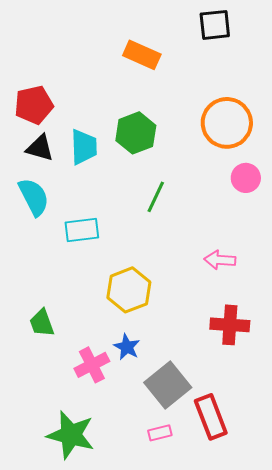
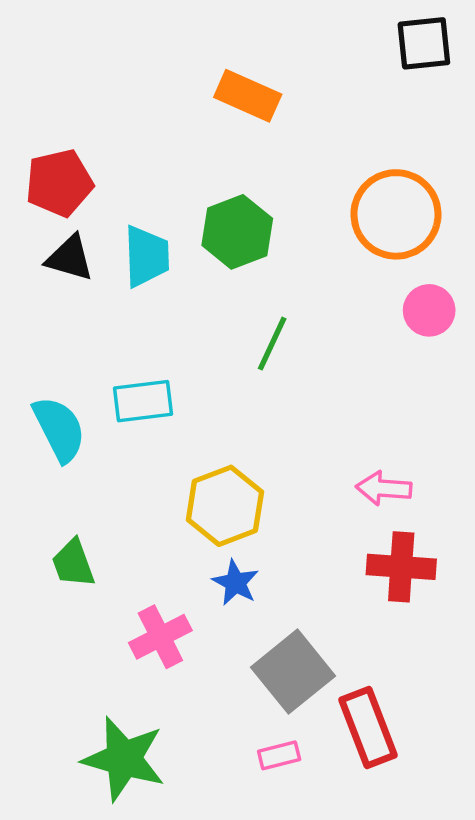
black square: (215, 25) -> (424, 43), moved
cyan semicircle: (34, 197) -> (59, 429), moved
pink arrow: (220, 260) -> (384, 488), moved
blue star: (127, 347) -> (235, 583), moved

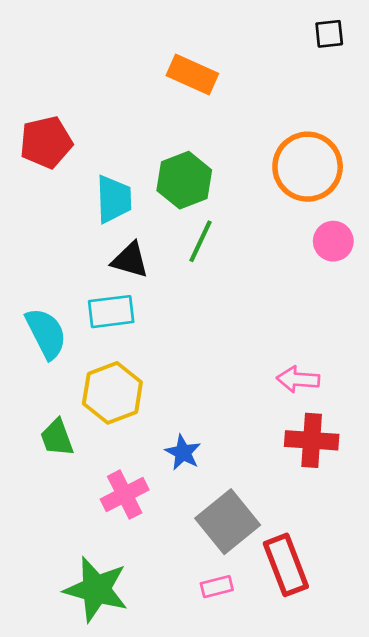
black square: (424, 43) -> (329, 34), size x0.7
black triangle: (70, 258) -> (130, 260), moved
green line: (272, 344) -> (201, 241), moved
yellow hexagon: (225, 506) -> (112, 393), moved

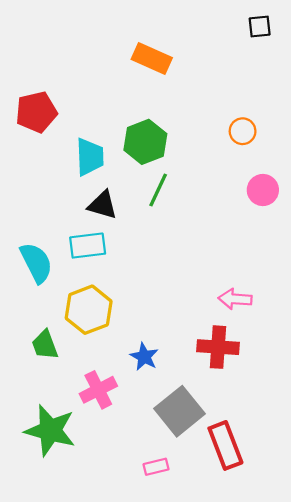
orange circle: (308, 167) -> (243, 131), size x0.5
red cross: (312, 440) -> (218, 347), moved
pink rectangle: (217, 587) -> (156, 467), moved
green star: (96, 589) -> (50, 430), moved

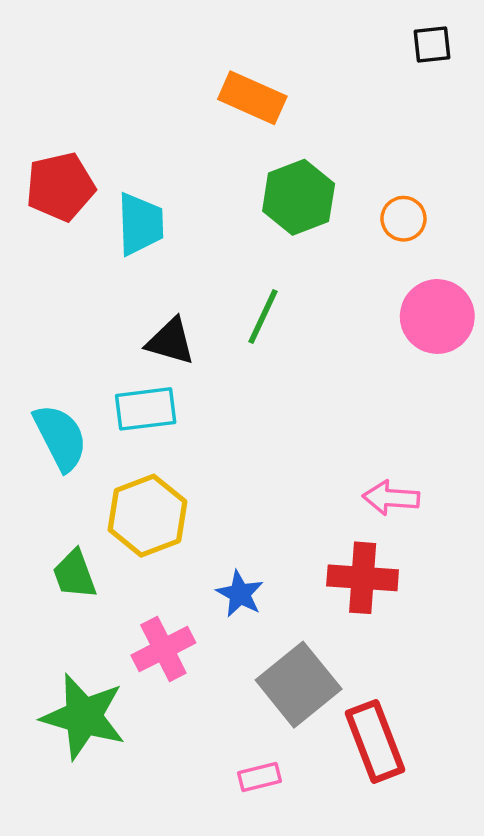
green hexagon: (145, 142) -> (299, 197), moved
cyan trapezoid: (90, 157) -> (140, 224), moved
pink circle: (263, 190) -> (437, 316), size x1.4

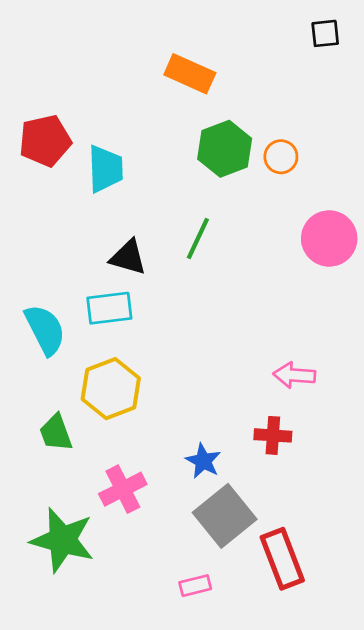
orange circle: (403, 219) -> (281, 157), moved
red cross: (363, 578) -> (273, 435), size x0.7
blue star: (240, 594) -> (203, 461), moved

